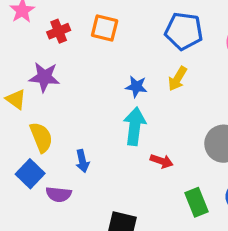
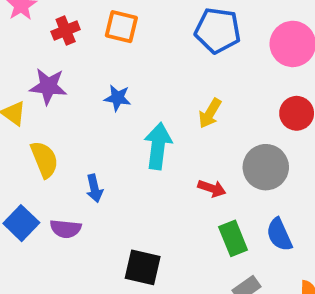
yellow arrow: (177, 79) -> (210, 113), moved
blue star: (136, 87) -> (118, 98), moved
red arrow: (162, 161) -> (212, 188), moved
blue square: (30, 174) -> (21, 223), moved

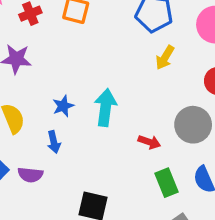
blue star: (118, 98) -> (63, 106), moved, turned -30
yellow arrow: (210, 113) -> (165, 57), moved

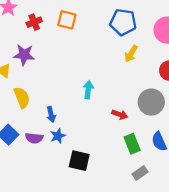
blue star: (63, 106) -> (58, 136), moved
cyan arrow: (105, 108) -> (88, 90), size x0.7

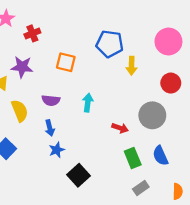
orange square: (67, 20) -> (66, 62), moved
blue pentagon: (123, 22) -> (110, 44), moved
yellow arrow: (131, 54) -> (132, 66), turned -30
purple semicircle: (34, 138) -> (51, 100), moved
black square: (79, 161) -> (79, 175), turned 35

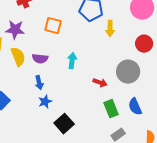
yellow semicircle: (20, 111) -> (18, 57), moved

